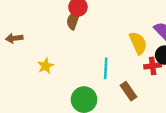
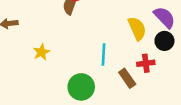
red cross: (153, 66) -> (146, 63), moved

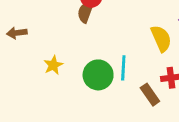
green circle: (81, 87) -> (98, 75), moved

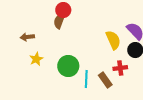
brown arrow: (17, 33) -> (27, 37), moved
cyan line: (123, 68) -> (86, 79), moved

